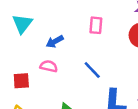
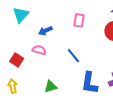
red square: (21, 81) -> (17, 60), turned 32

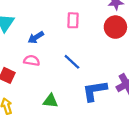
blue L-shape: (90, 83) -> (95, 91), turned 80
green triangle: (51, 87) -> (50, 101), turned 32

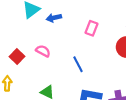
blue arrow: (36, 37) -> (54, 18), moved

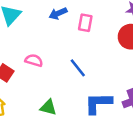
blue arrow: (54, 18) -> (58, 13), moved

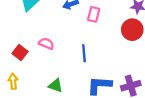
blue line: (78, 68) -> (84, 53), turned 30

